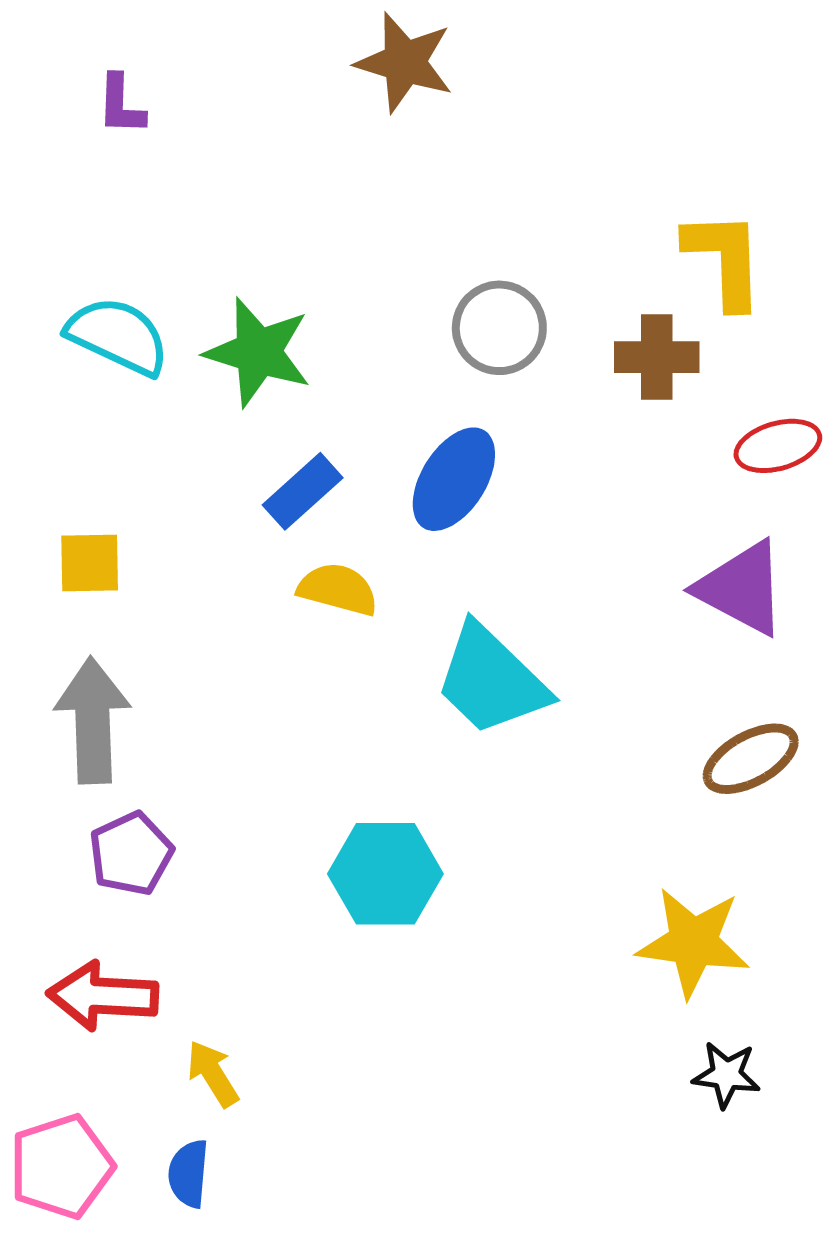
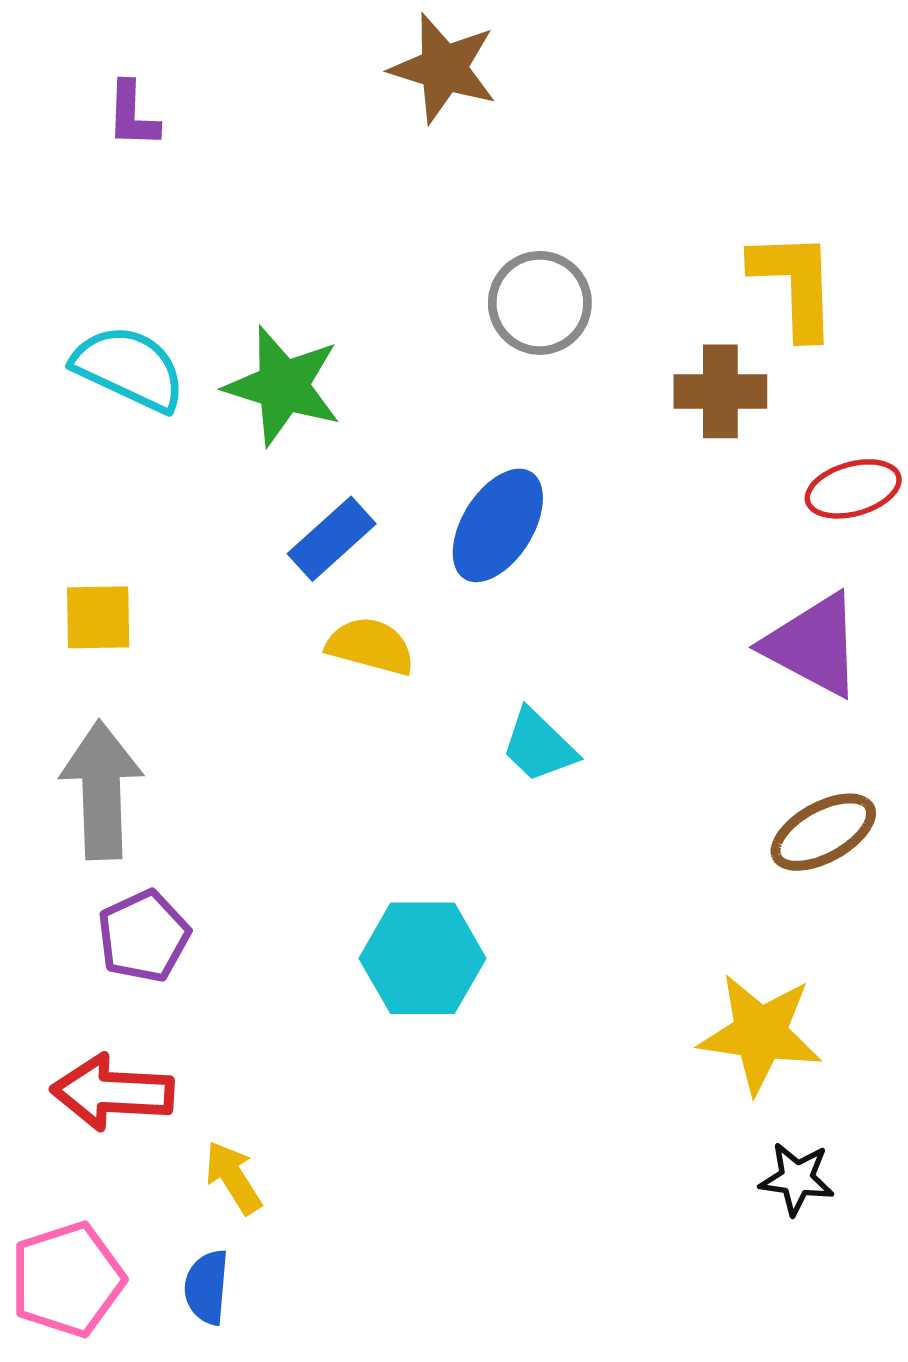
gray circle: (499, 328) -> (540, 303), moved
cyan trapezoid: (491, 680) -> (539, 746), size x0.6

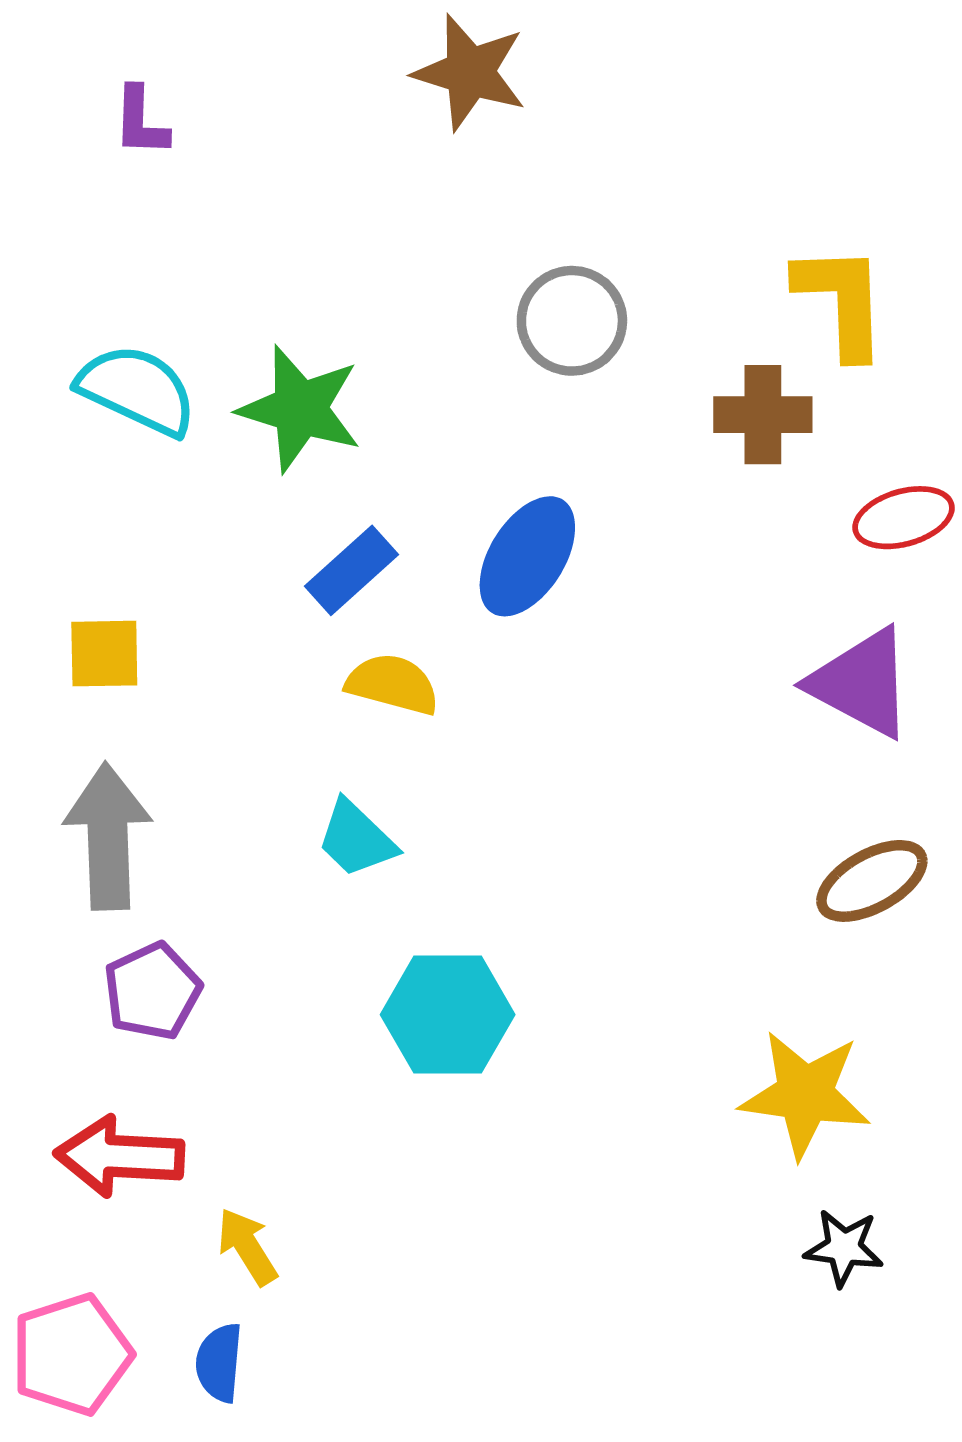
cyan trapezoid: (539, 746) -> (356, 839), moved

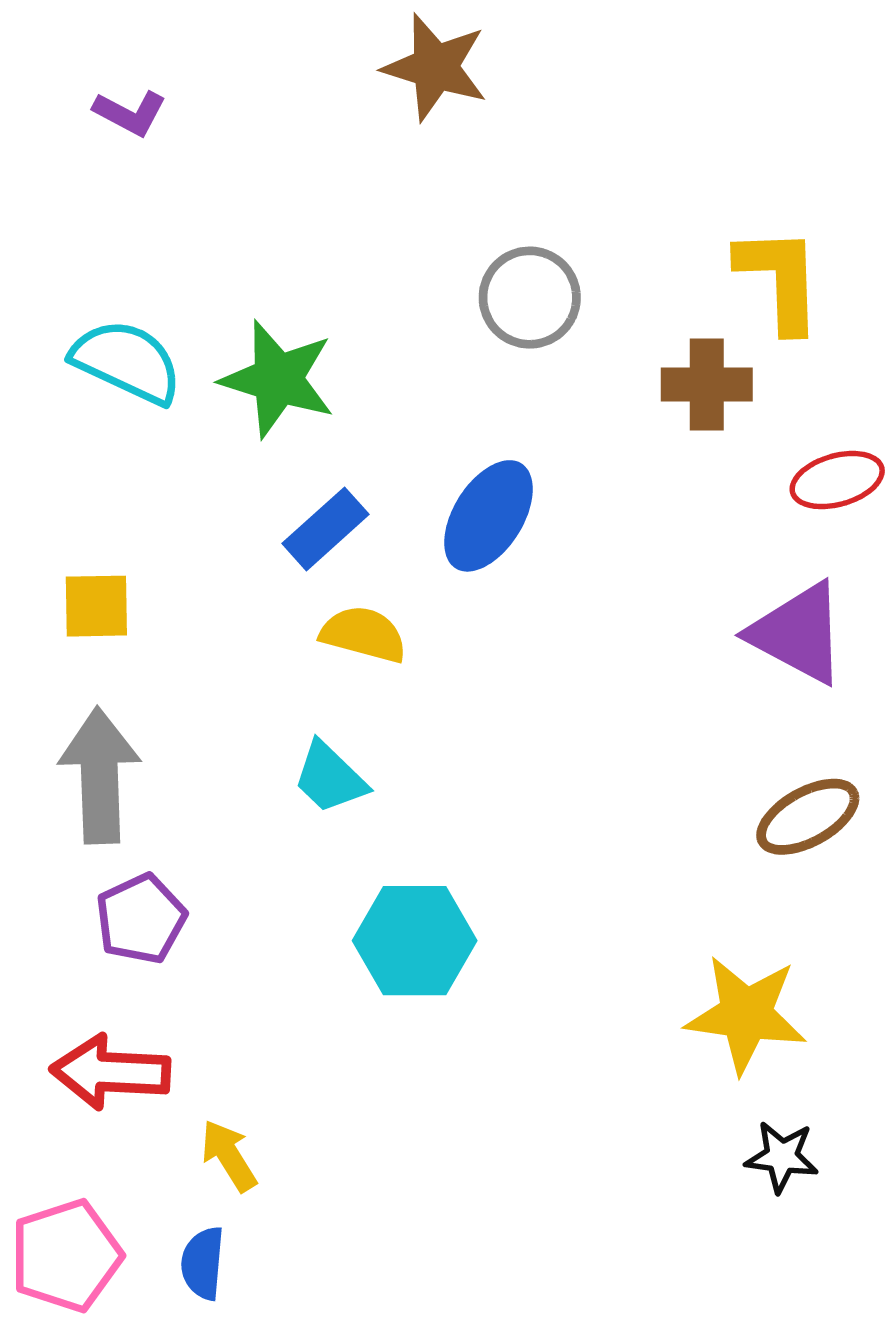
purple L-shape: (141, 122) -> (130, 113), turned -64

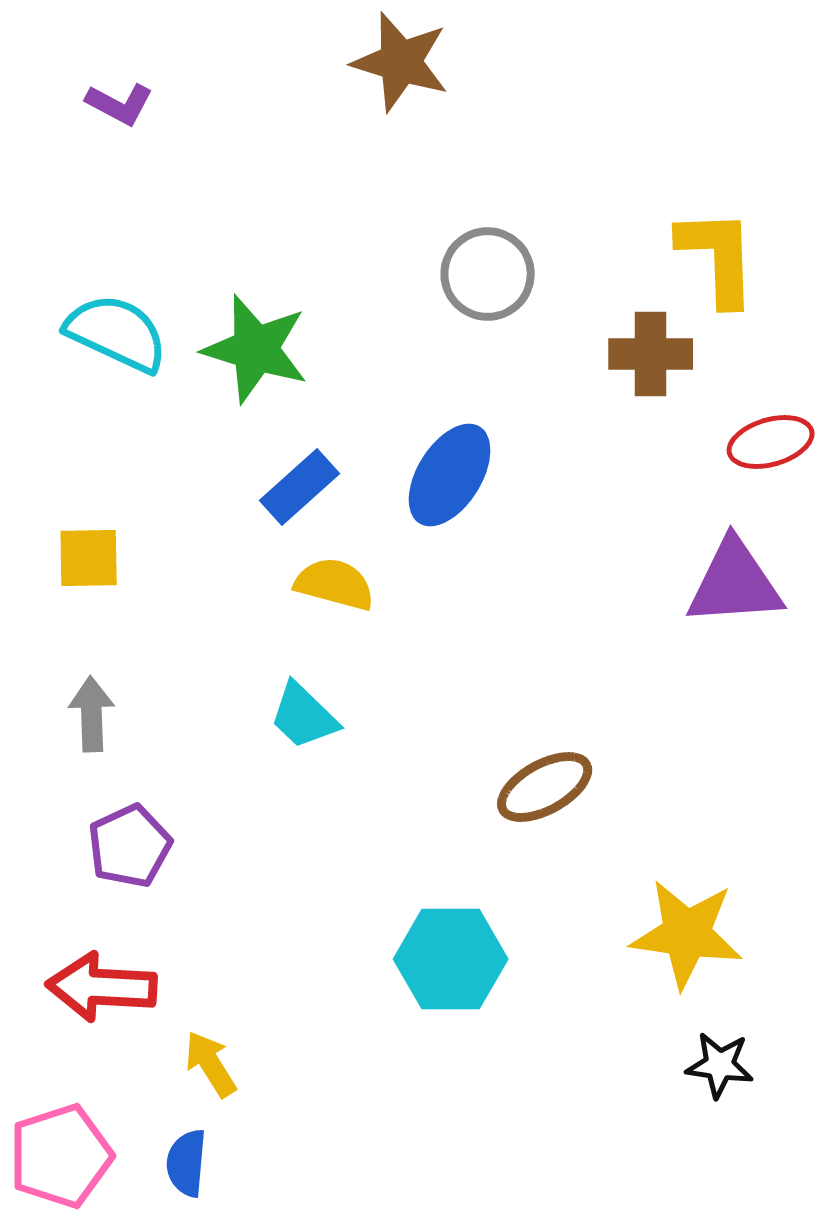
purple triangle: (798, 633) -> (735, 583), turned -32
gray arrow: (100, 775) -> (92, 714), size x0.6
brown ellipse: (808, 817) -> (545, 787), moved
cyan hexagon: (415, 941) -> (451, 959), moved

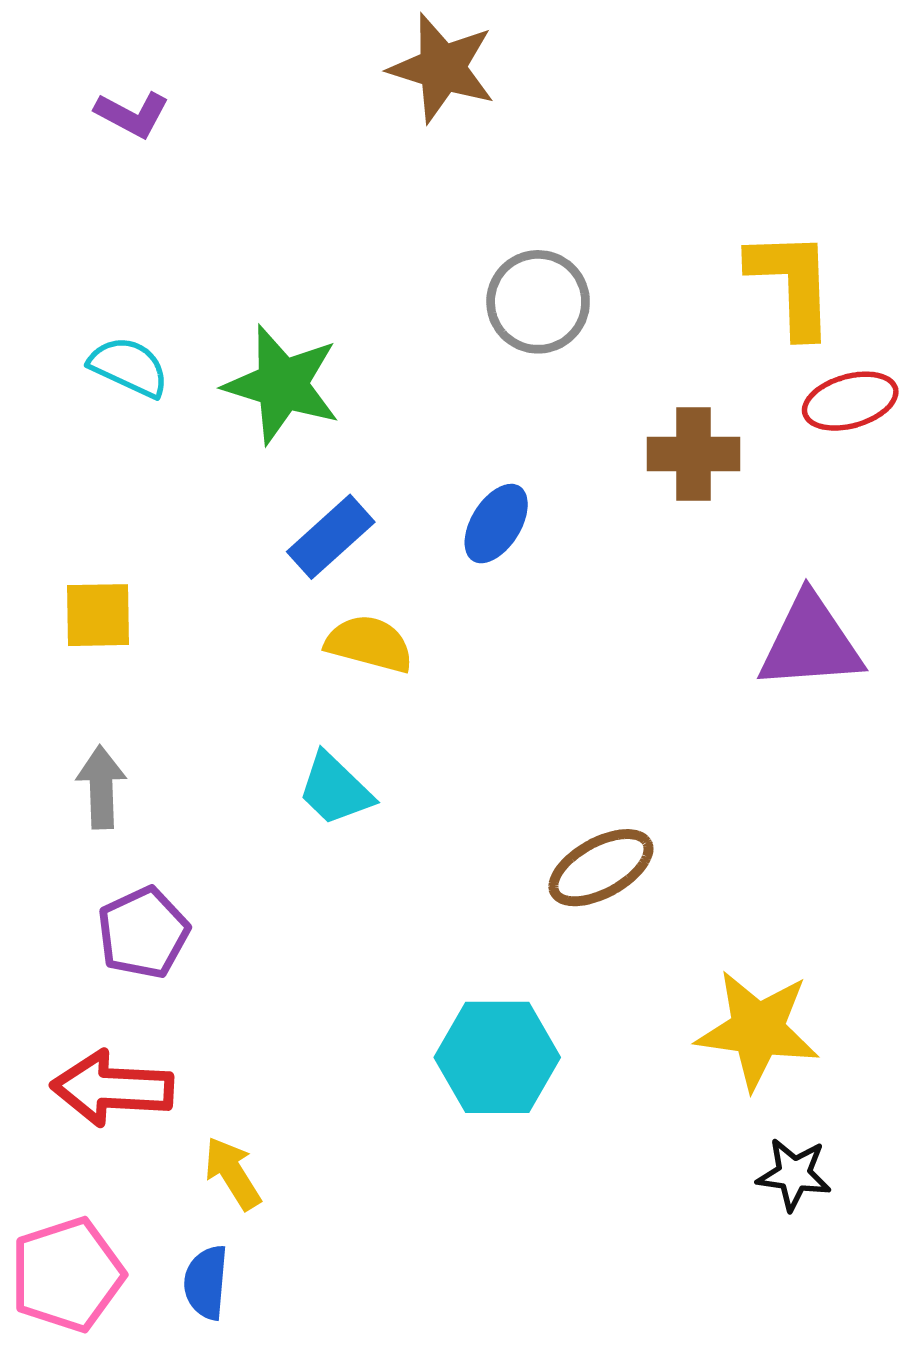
cyan semicircle: (117, 333) -> (129, 367), size x0.7
brown cross: (651, 354) -> (694, 454), moved
red ellipse: (771, 442) -> (850, 401), moved
blue ellipse: (450, 475) -> (496, 524), size x0.7

